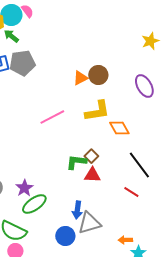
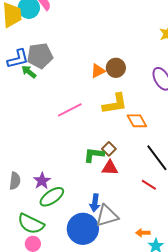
green arrow: (11, 36) -> (29, 72), moved
blue circle: (65, 236) -> (83, 229), size x1.6

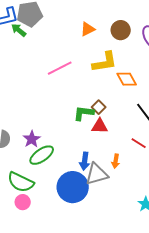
brown circle: (116, 68) -> (121, 30), moved
orange arrow: (143, 233) -> (116, 161), moved, turned -80

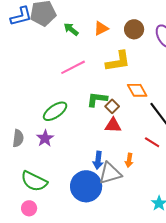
green arrow: (19, 30) -> (71, 29), moved
orange diamond: (127, 79) -> (137, 90), moved
green L-shape: (84, 113) -> (97, 99), moved
green ellipse: (42, 155) -> (55, 111), moved
pink circle: (23, 202) -> (29, 208), moved

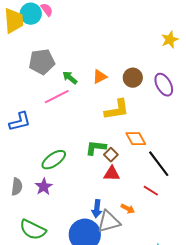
blue L-shape: (21, 16) -> (20, 122), moved
pink line: (73, 67) -> (57, 97), moved
orange arrow: (129, 160) -> (128, 209), turned -72

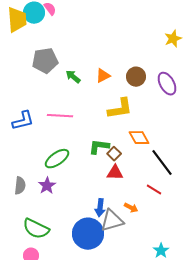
pink line: (57, 97) -> (60, 116), moved, turned 30

